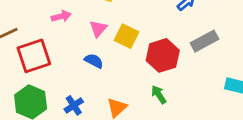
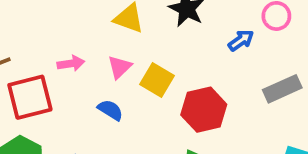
pink arrow: (61, 16) -> (71, 63), moved
gray rectangle: (204, 41) -> (282, 89), moved

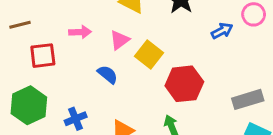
gray rectangle: (282, 89) -> (248, 99), moved
red square: (30, 97) -> (43, 56), size x0.7

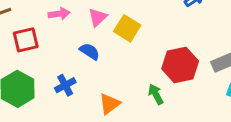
red hexagon: (184, 84) -> (180, 65), moved
blue cross: (76, 119) -> (65, 85), moved

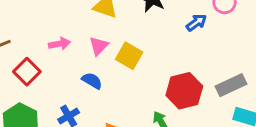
red square: (26, 40) -> (27, 72), turned -30

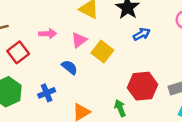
blue arrow: (196, 23) -> (142, 34), moved

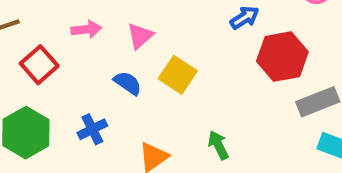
yellow square: (102, 52) -> (178, 75), moved
red hexagon: (143, 86) -> (282, 57), moved

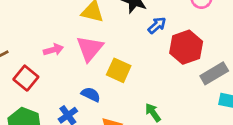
pink triangle: (140, 36) -> (90, 48), size x1.5
blue semicircle: (128, 83) -> (91, 94), moved

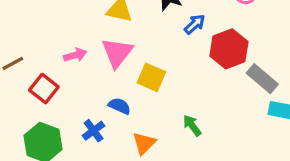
gray rectangle: (214, 73) -> (262, 79), turned 72

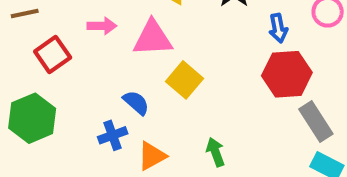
blue arrow: (195, 24) -> (278, 28), moved, turned 105
pink triangle: (117, 53) -> (153, 38), turned 32
blue cross: (94, 131) -> (113, 135), moved

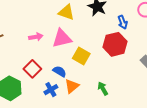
red square: (53, 55) -> (32, 69), moved
red hexagon: (287, 74) -> (115, 44), moved
orange triangle: (152, 156) -> (72, 86), moved

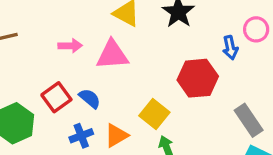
blue arrow: (123, 22) -> (230, 48), moved
yellow square: (81, 56) -> (154, 114), moved
blue semicircle: (60, 71) -> (90, 98), moved

